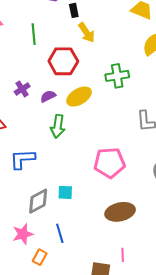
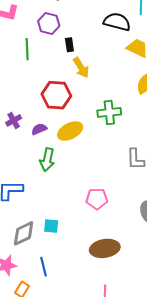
green line: (34, 34) -> (27, 49), moved
pink pentagon: (109, 163) -> (97, 199), size x0.7

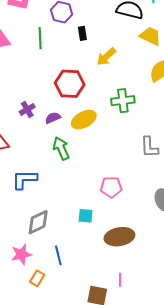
yellow arrow: (81, 68) -> (106, 57), moved, turned 80
green arrow: (47, 160) -> (61, 148), turned 145
cyan square: (51, 226) -> (86, 216), moved

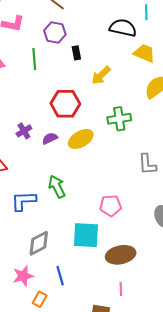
green arrow: (61, 148) -> (57, 187), moved
cyan square: (86, 216) -> (86, 235), size x1.8
pink line: (120, 280) -> (121, 289), moved

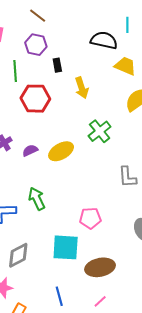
yellow arrow: (101, 75) -> (82, 88), turned -65
red hexagon: (65, 104) -> (35, 99), moved
green cross: (119, 119) -> (100, 131), turned -30
blue line: (60, 276) -> (59, 296), moved
pink line: (121, 289) -> (100, 301), turned 48

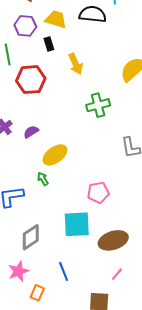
yellow trapezoid: (125, 66) -> (56, 19), moved
green cross: (100, 131) -> (98, 105), turned 30
yellow ellipse: (61, 151) -> (55, 155), moved
green arrow: (37, 199) -> (43, 179), size x0.6
blue line: (59, 296) -> (64, 272), moved

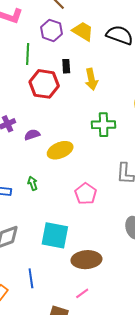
black rectangle: (49, 44) -> (66, 66), moved
yellow ellipse: (55, 155) -> (60, 150), moved
pink pentagon: (98, 192) -> (86, 194), moved, turned 30

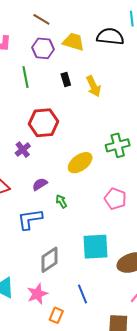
red hexagon: (44, 84) -> (43, 123), moved
green cross: (104, 125) -> (118, 145), moved
purple semicircle: (32, 135) -> (40, 184), moved

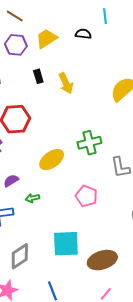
black semicircle: (110, 37) -> (83, 34), size x0.6
yellow trapezoid: (74, 42) -> (47, 39), turned -50
green arrow: (61, 201) -> (32, 198), turned -72

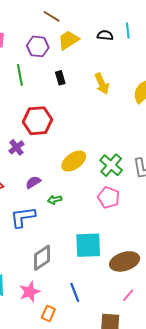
brown line: (15, 16) -> (52, 16), moved
cyan line: (105, 16) -> (128, 31), moved
yellow arrow: (66, 83) -> (102, 84), moved
green cross: (89, 143) -> (111, 165), moved, turned -35

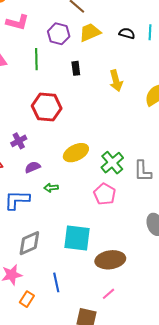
purple cross: (16, 147) -> (19, 141), moved

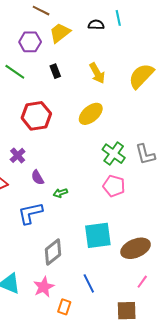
green line: (36, 59) -> (15, 72), turned -40
yellow ellipse: (76, 153) -> (91, 114), moved
purple semicircle: (33, 167) -> (38, 177), turned -84

